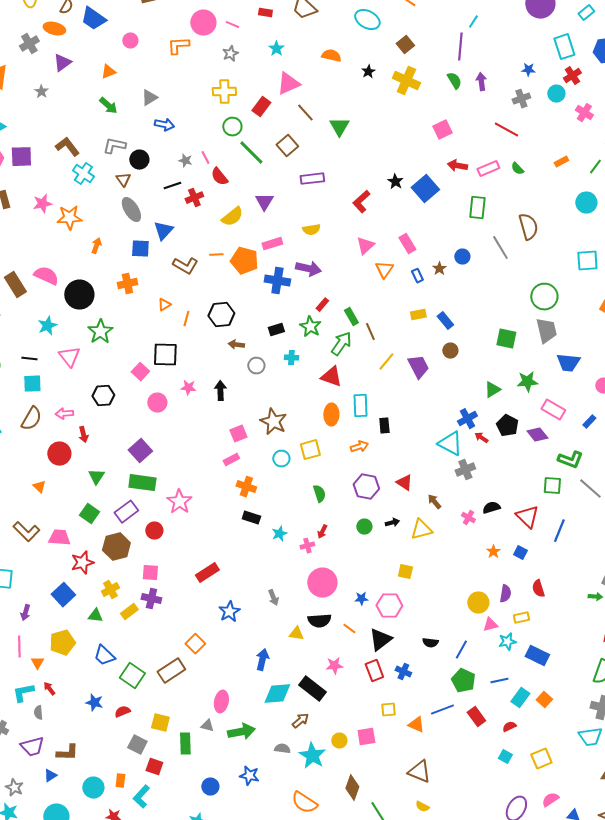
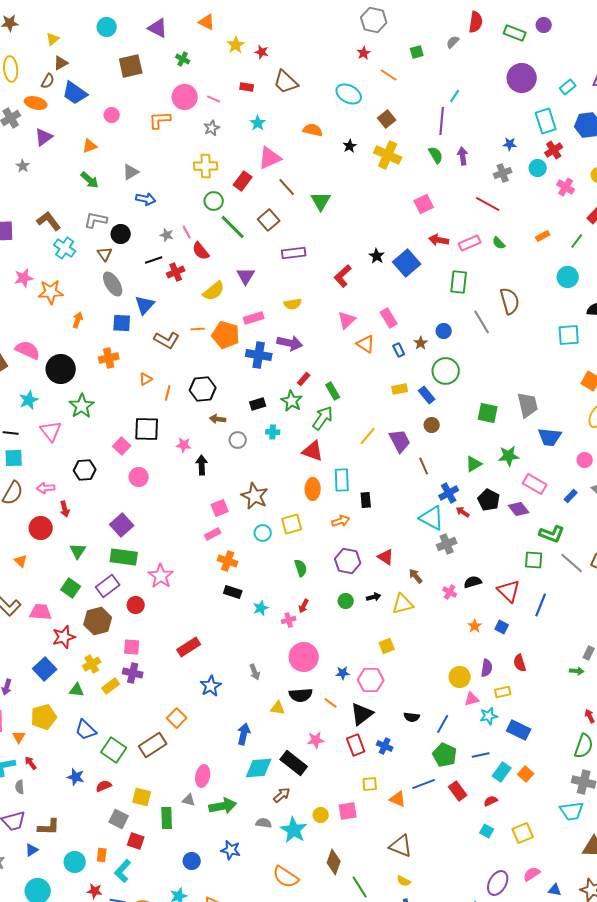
orange triangle: (384, 270) -> (366, 344), turned -30
green circle: (544, 297) -> (446, 371), moved
brown line: (370, 332) -> (424, 466), moved
pink star: (188, 388) -> (184, 445), moved
yellow square: (405, 572) -> (387, 646), turned -35

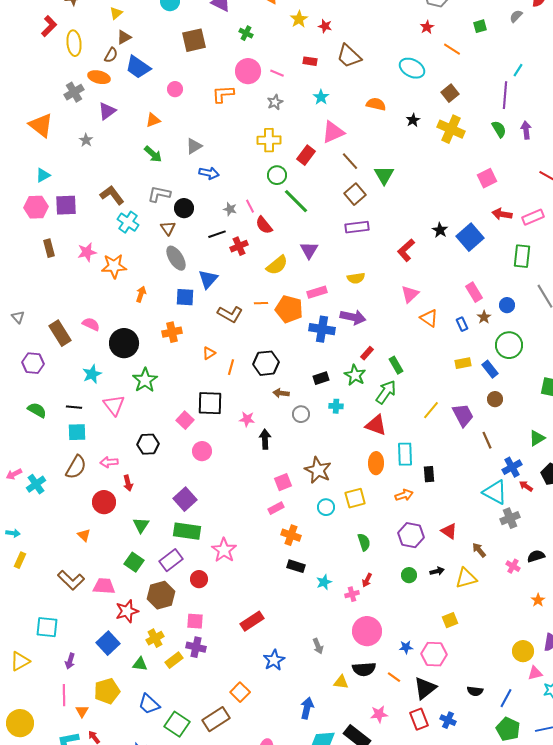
brown square: (269, 220) -> (355, 194), moved
pink rectangle: (389, 318) -> (474, 292), moved
pink semicircle: (28, 350) -> (91, 324), size x0.7

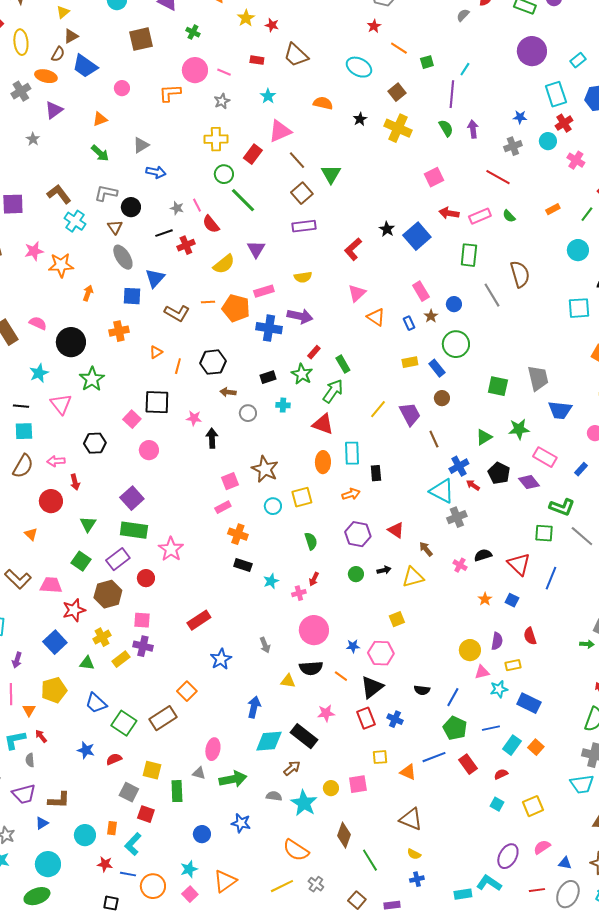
green square: (480, 26) -> (427, 62), moved

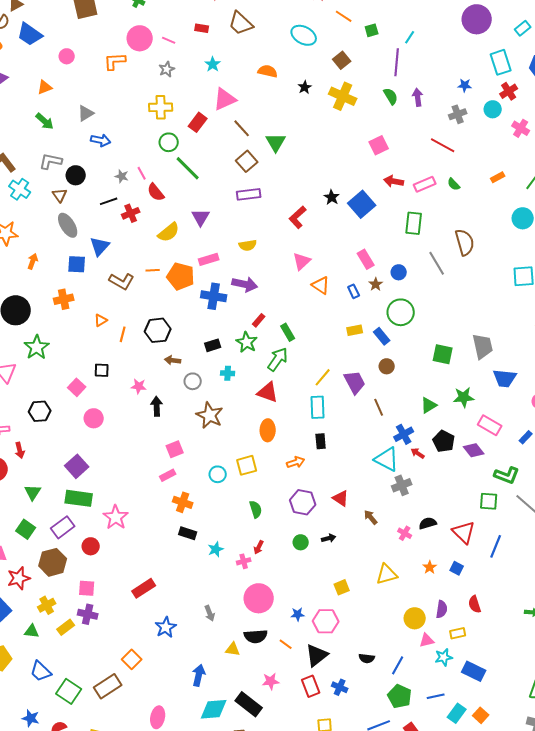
black square: (157, 402) -> (102, 370), size x0.6
cyan rectangle: (352, 453) -> (318, 407), moved
brown star: (265, 469) -> (210, 415), moved
yellow triangle: (413, 577) -> (387, 574), moved

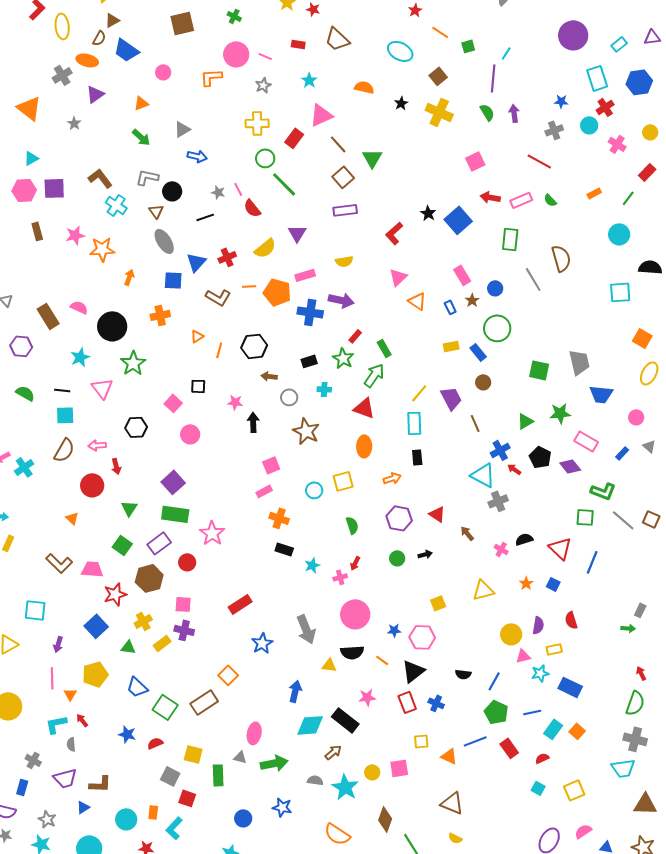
red cross: (131, 213) -> (227, 257), moved
gray arrow: (210, 613) -> (306, 629), size x1.8

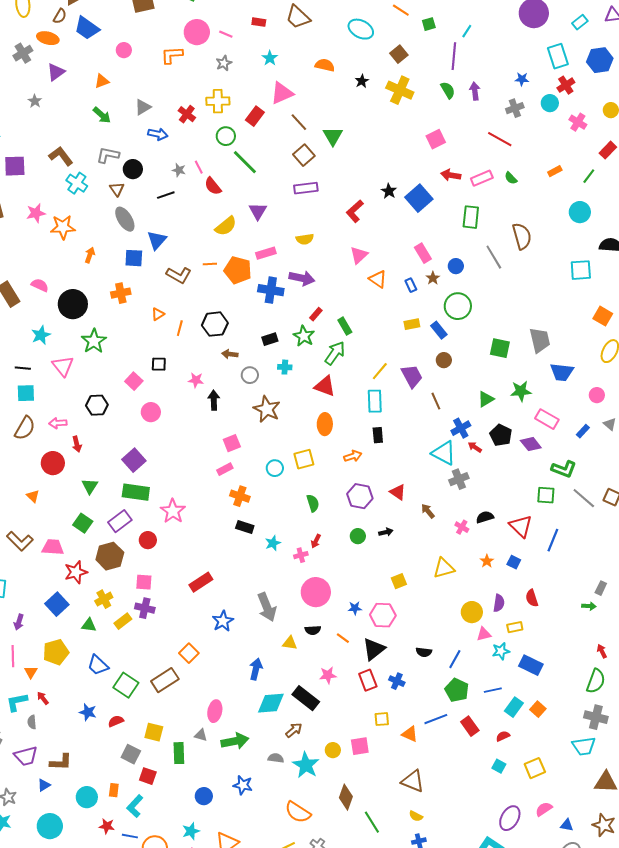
red cross: (227, 257) -> (187, 114), moved, turned -30
black semicircle: (352, 652) -> (313, 630), size x0.7

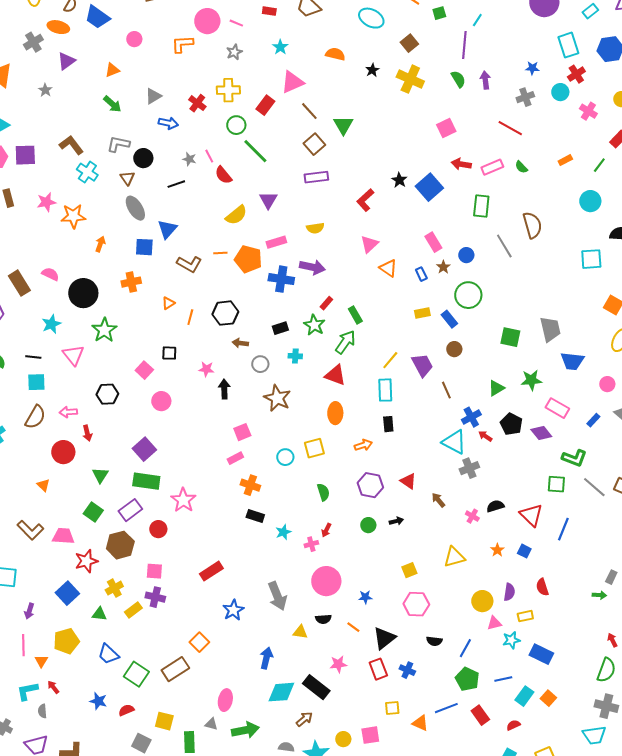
pink hexagon: (383, 615) -> (416, 604), moved

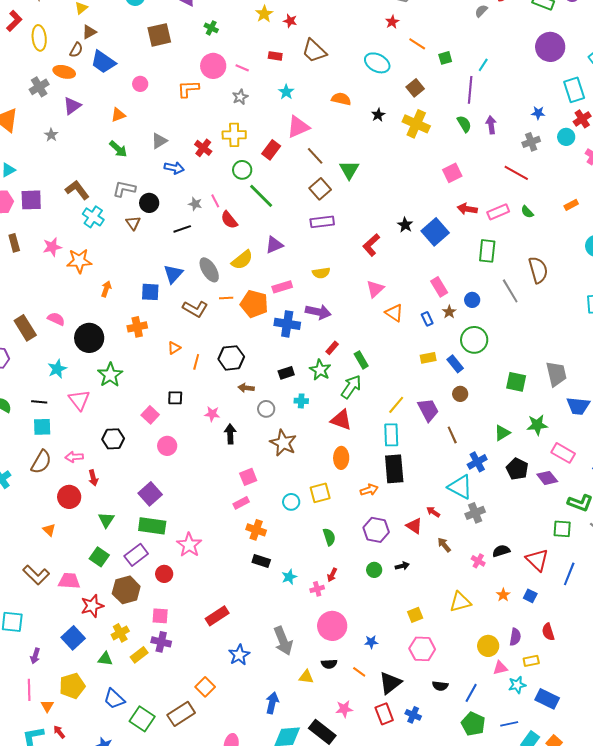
purple triangle: (268, 200) -> (274, 245), turned 36
gray ellipse: (135, 208) -> (209, 270), moved
black rectangle: (388, 424) -> (394, 469), size x1.8
red arrow: (485, 436) -> (433, 512), moved

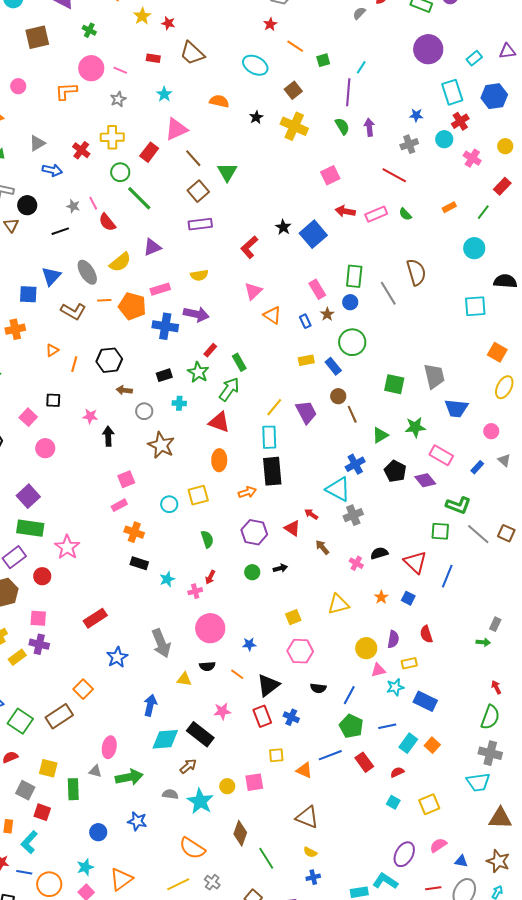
green rectangle: (487, 251) -> (354, 276), moved
brown line: (452, 435) -> (352, 414), moved

